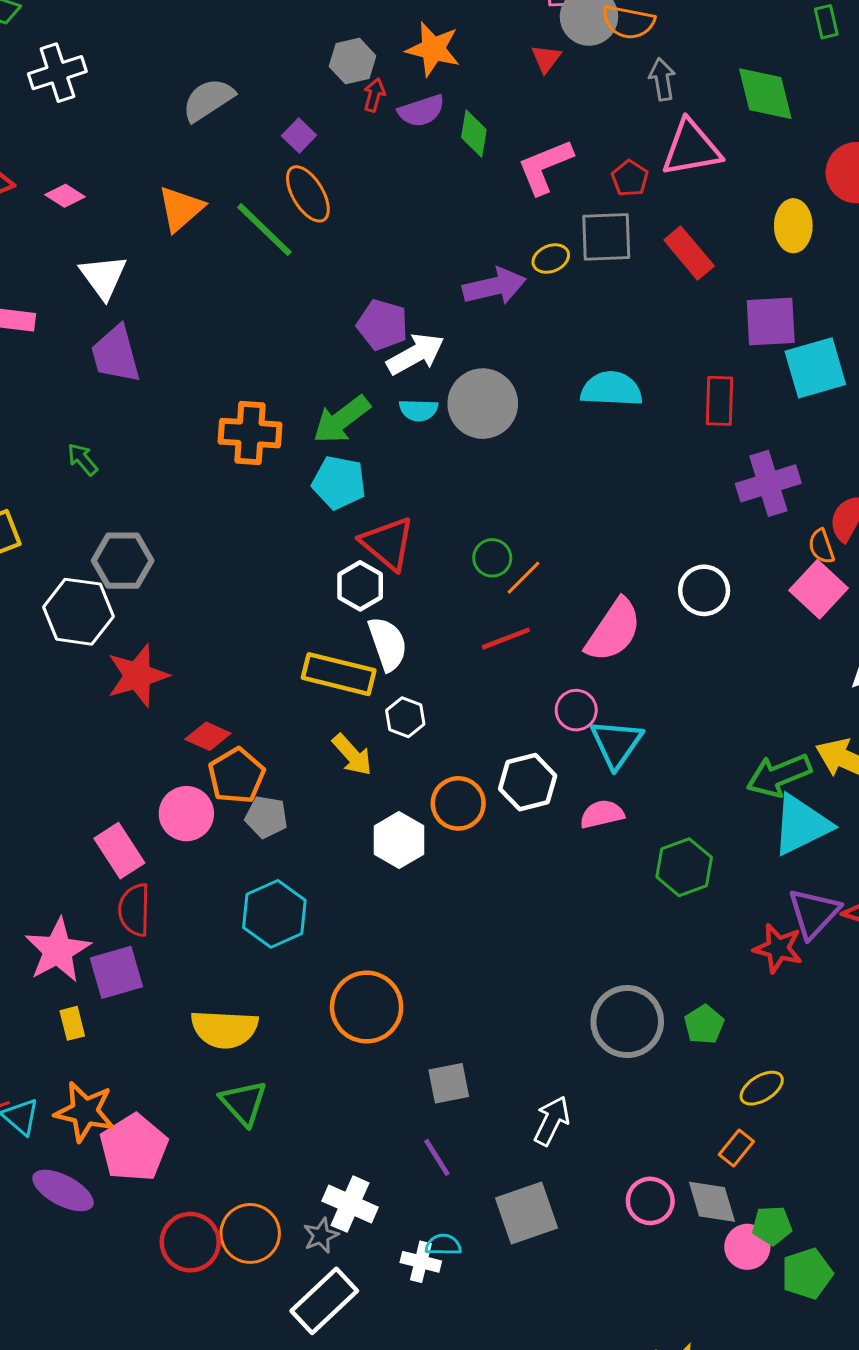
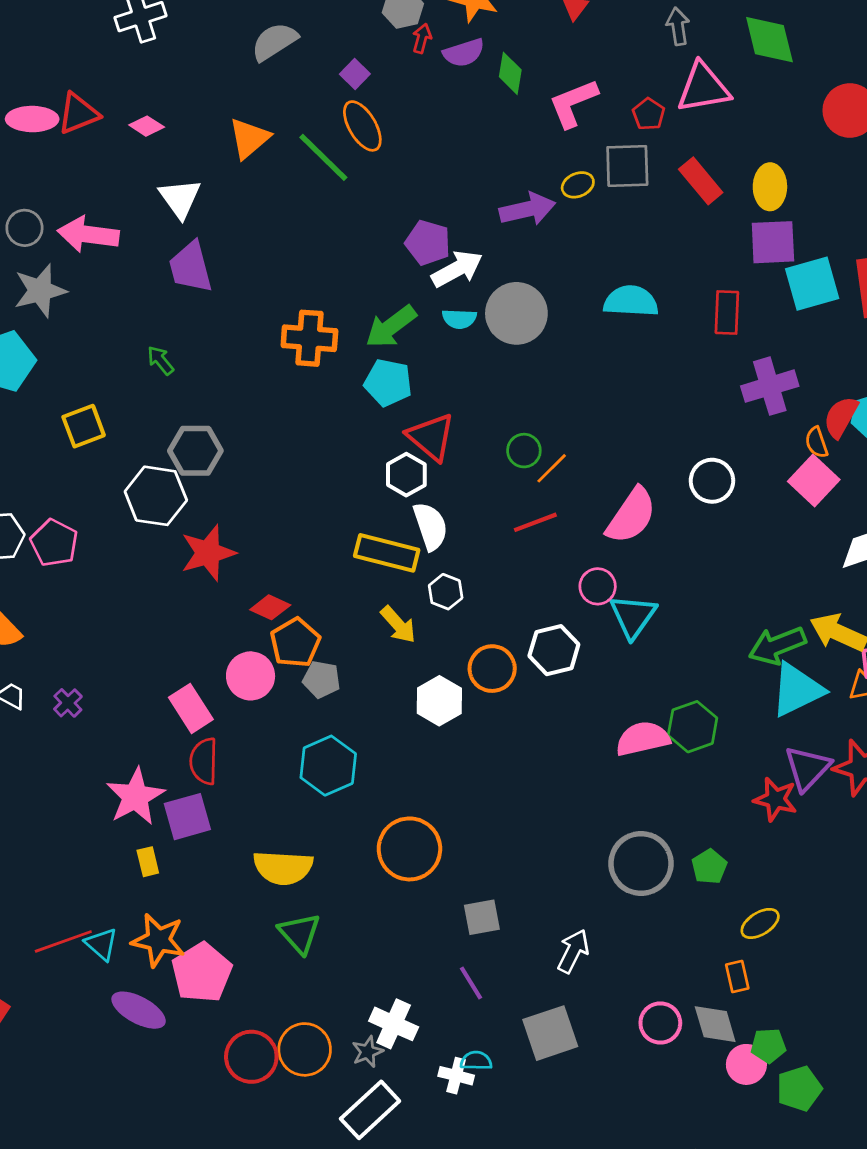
yellow ellipse: (793, 226) -> (770, 187), moved
pink semicircle: (602, 814) -> (643, 739), moved, size x1.4
orange rectangle: (736, 1148) -> (737, 976), turned -52

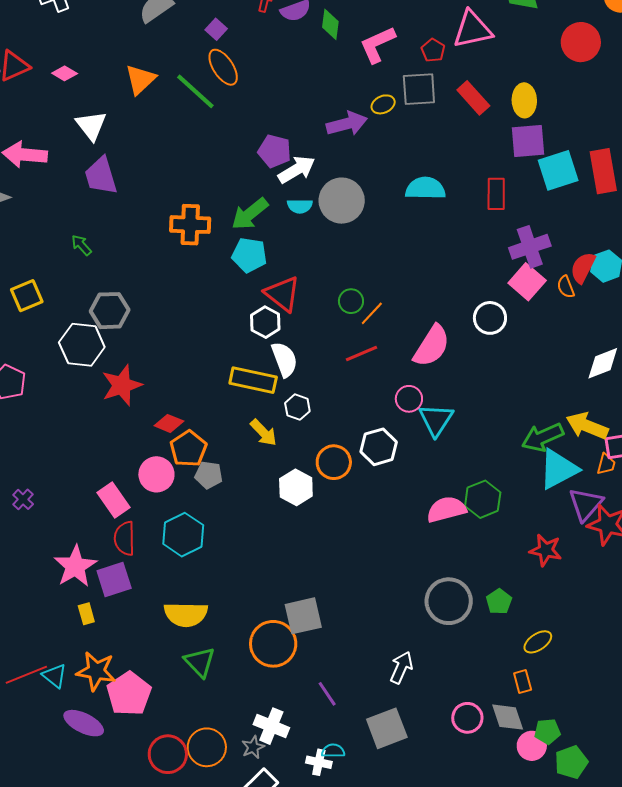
pink square: (814, 480) -> (527, 282), moved
cyan hexagon: (328, 766) -> (183, 535), moved
purple triangle: (807, 768) -> (586, 504), moved
orange circle: (409, 849) -> (273, 644), moved
gray square: (482, 917) -> (303, 616), moved, size x1.4

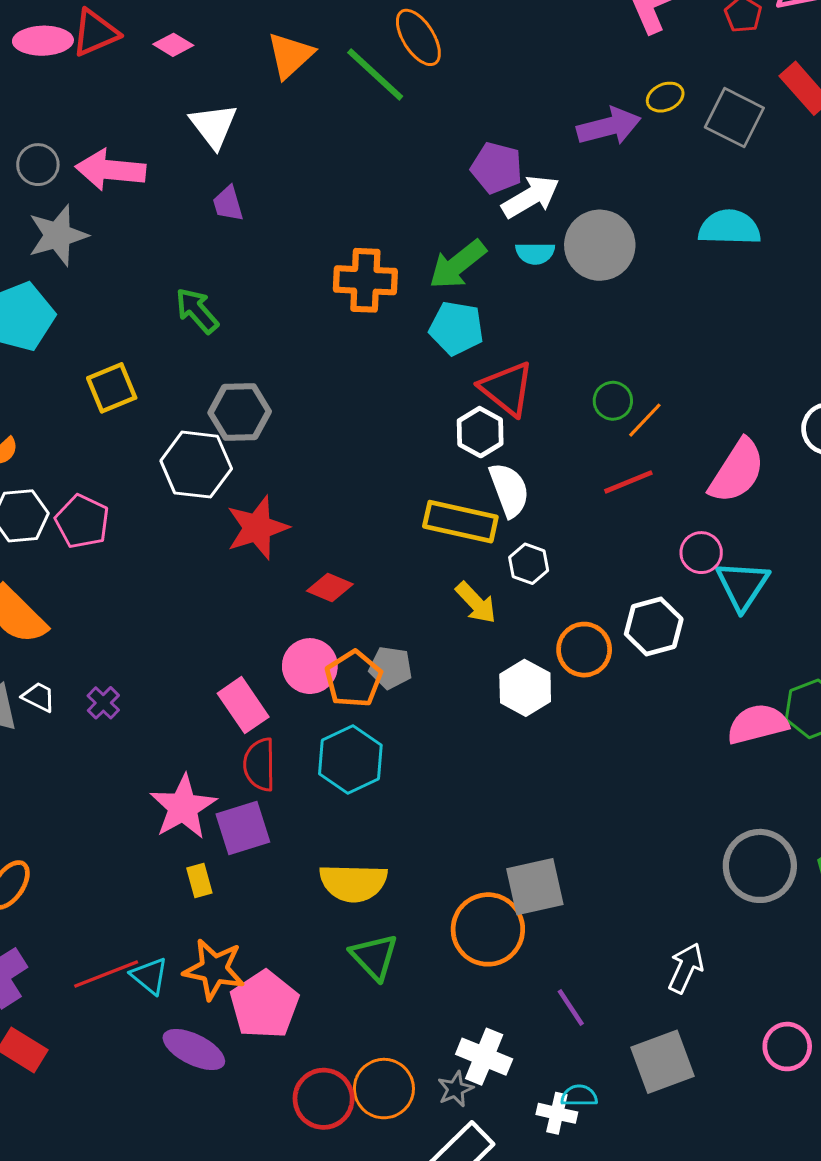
gray square: (419, 89) -> (734, 118), moved, turned 30
purple trapezoid: (101, 176) -> (228, 204), size x0.6
green arrow: (81, 245) -> (197, 311), size x1.4
orange pentagon: (188, 449) -> (353, 679), moved

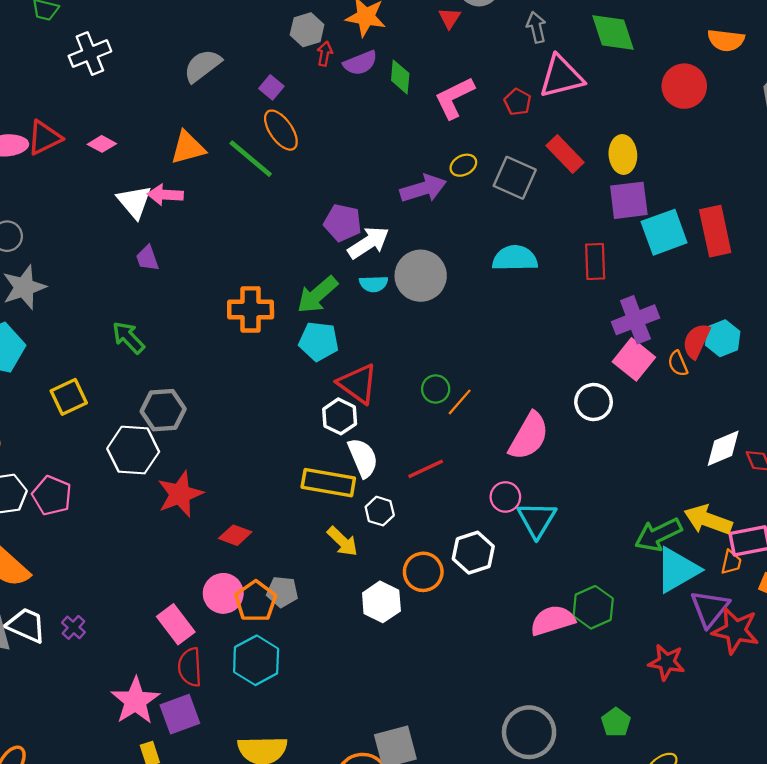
orange triangle: (290, 55) -> (188, 148), turned 30
pink arrow: (110, 170) -> (165, 195), moved, size x0.7
red line: (628, 482) -> (426, 469), moved
white trapezoid: (39, 697) -> (26, 625), size x1.6
gray circle: (760, 866) -> (529, 732), moved

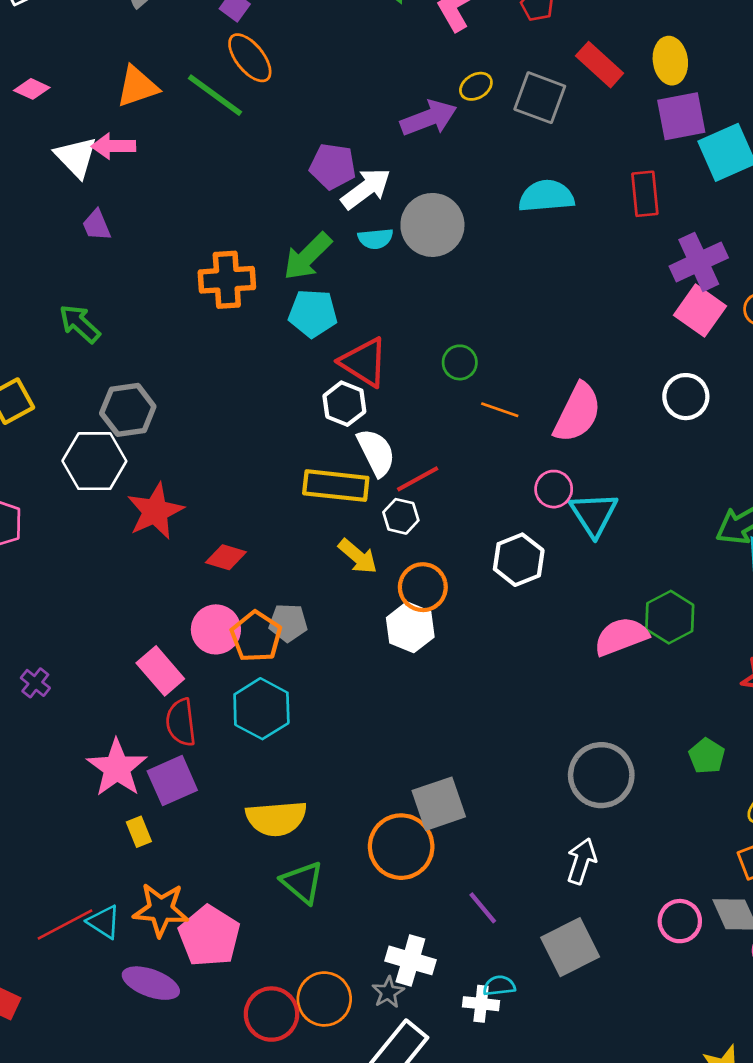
orange line: (460, 402) -> (500, 410), moved, turned 72
white circle: (594, 402) -> (686, 397), moved
red line: (426, 469) -> (418, 479), moved
orange circle: (423, 572) -> (423, 587), moved

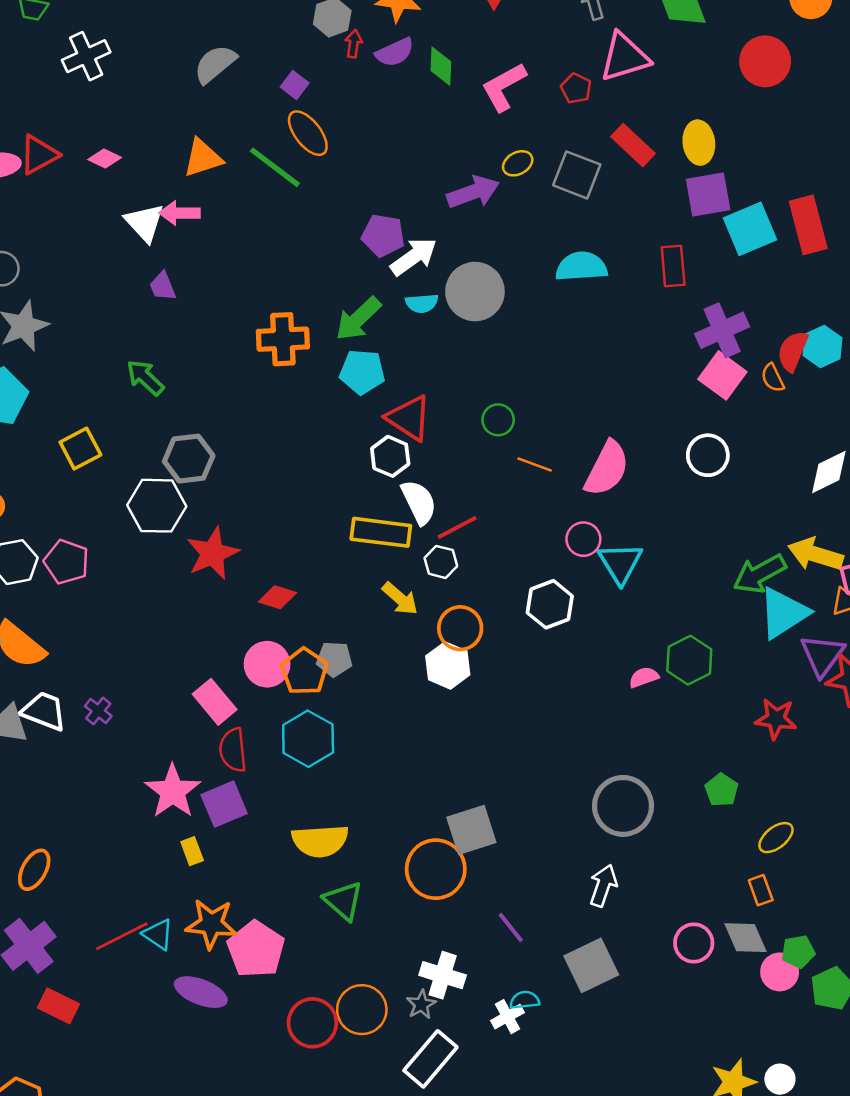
pink semicircle: (621, 636) -> (644, 677), size x0.6
white cross: (481, 1004) -> (508, 1017), turned -36

